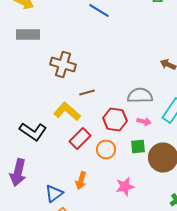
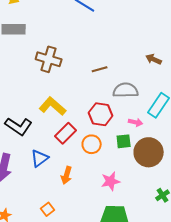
brown line: (87, 92) -> (100, 69), moved
pink arrow: (144, 122) -> (136, 122), moved
blue triangle: (54, 194) -> (40, 158), moved

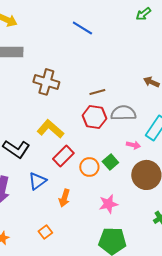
red hexagon: (101, 114) -> (94, 117), moved
green square: (124, 141) -> (110, 162), moved, turned -35

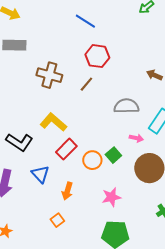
brown line: (97, 92) -> (86, 84), moved, turned -35
red hexagon: (94, 117) -> (97, 56), moved
blue triangle: (37, 181) -> (40, 174), turned -36
orange square: (45, 232) -> (57, 220), moved

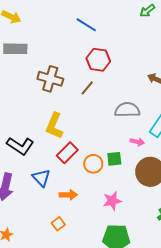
yellow L-shape: (53, 122) -> (54, 126), turned -108
green square: (113, 155) -> (114, 159), turned 35
orange arrow: (67, 191) -> (68, 195), turned -108

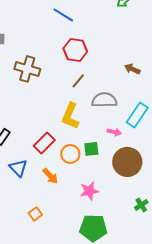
brown line: (87, 88) -> (78, 81), moved
yellow L-shape: (54, 126) -> (70, 116), moved
orange arrow: (68, 195) -> (50, 176), moved, turned 48

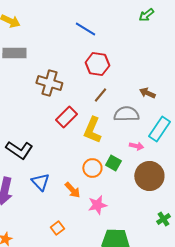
brown arrow: (132, 69) -> (147, 93), moved
red rectangle: (44, 143) -> (66, 117), moved
green square: (91, 149) -> (113, 163), turned 35
pink star: (89, 191) -> (97, 205), moved

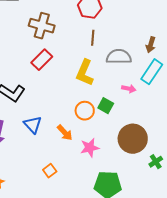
brown arrow: (147, 93) -> (151, 45), moved, turned -98
brown line: (100, 95) -> (93, 38), turned -35
red rectangle: (66, 117) -> (42, 60), moved
brown circle: (149, 176) -> (133, 139), moved

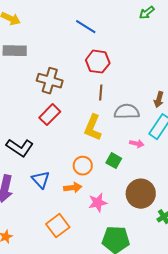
orange circle: (85, 111) -> (83, 166), moved
orange arrow: (65, 133) -> (73, 188), turned -54
orange square: (50, 171) -> (58, 226), size x1.6

